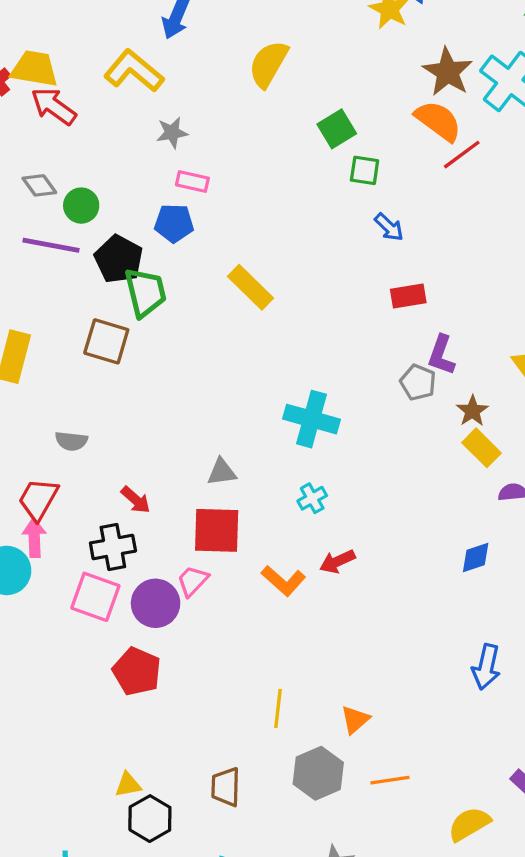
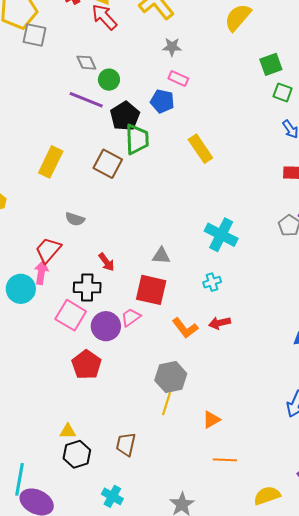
gray hexagon: (318, 773) -> (171, 377), moved

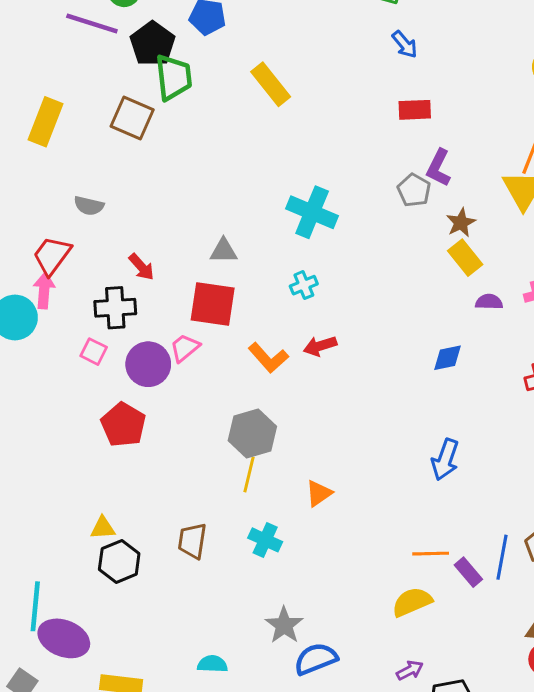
pink square: (71, 315) -> (94, 352), size x0.6
orange line: (225, 460) -> (431, 554), moved
cyan cross: (112, 496) -> (265, 540), moved

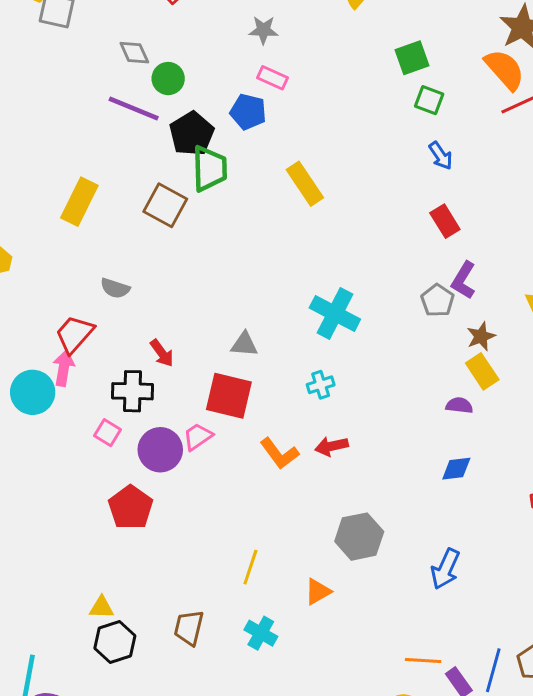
red rectangle: (415, 110) -> (445, 221), turned 56
purple semicircle: (489, 302) -> (459, 405), moved
gray hexagon: (252, 433) -> (359, 537), moved

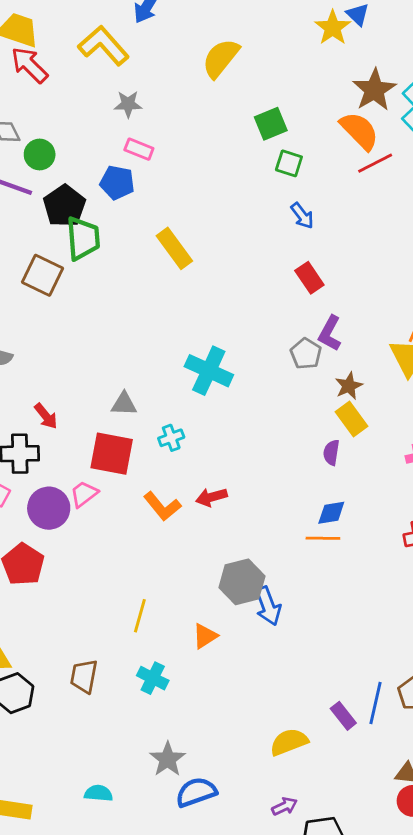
cyan cross: (321, 385) -> (171, 438), moved
purple semicircle: (459, 405) -> (331, 453), turned -85
blue arrow: (445, 569) -> (268, 606), moved, turned -42
orange line: (423, 661) -> (323, 538), moved

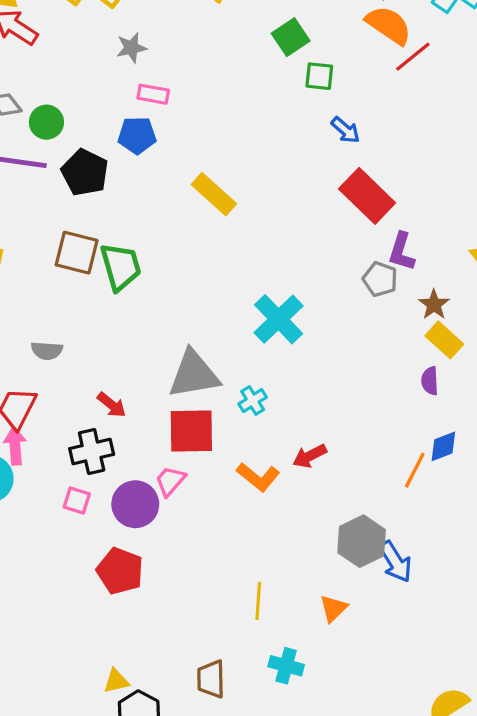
green trapezoid: (83, 238) -> (121, 267), moved
red rectangle: (309, 278) -> (367, 196), size x1.6
cyan cross: (209, 371) -> (279, 319), turned 33
gray triangle: (124, 404) -> (194, 374), size x1.8
orange line: (323, 538) -> (415, 470), moved, turned -52

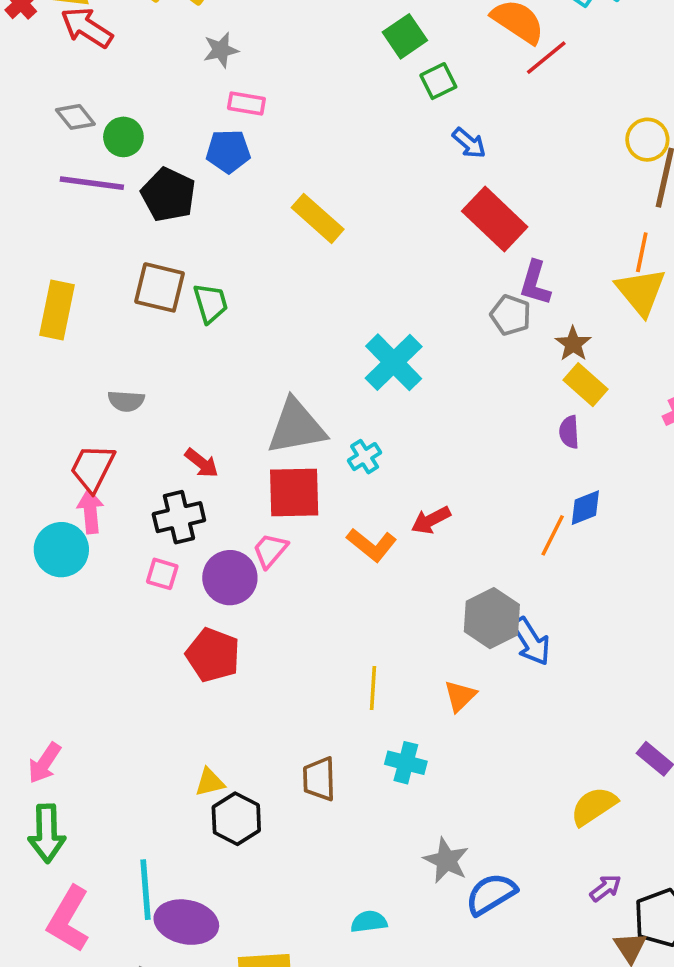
green square: (319, 76) -> (438, 81), turned -32
green trapezoid: (121, 267) -> (211, 303), size x0.7

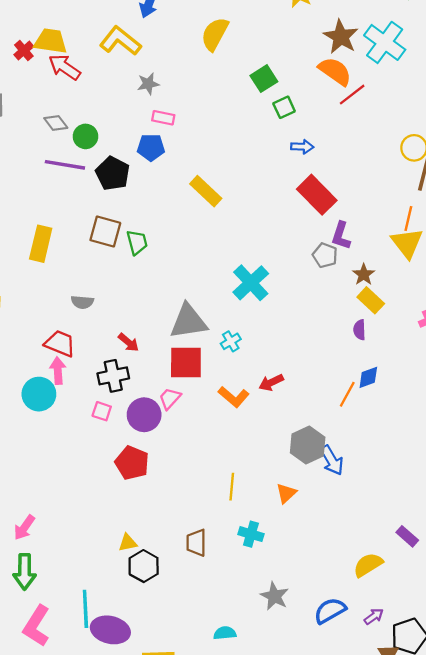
blue arrow: (469, 143) -> (302, 147), turned -40
red trapezoid: (93, 468) -> (60, 343), turned 84
blue semicircle: (491, 894) -> (330, 611), moved

